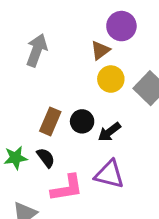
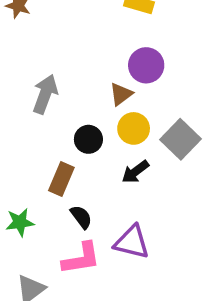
black circle: (82, 121) -> (88, 139), moved
black arrow: (109, 132) -> (135, 172), moved
black semicircle: (46, 158) -> (81, 217), moved

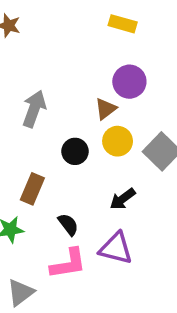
black arrow: (135, 172) -> (123, 199), moved
brown rectangle: (61, 179) -> (32, 189), moved

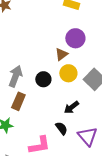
gray arrow: (34, 109) -> (15, 76), moved
black semicircle: (68, 224) -> (61, 128), moved
purple triangle: (116, 248) -> (87, 136), moved, turned 35

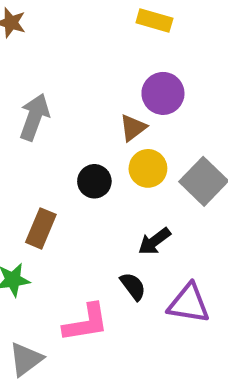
gray arrow: (15, 76) -> (34, 117), moved
purple triangle: (87, 136) -> (189, 303), turned -40

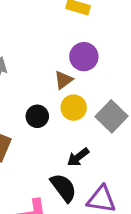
black semicircle: (133, 286) -> (63, 188), size x1.5

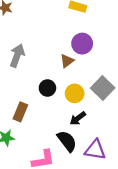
yellow circle: (74, 108) -> (75, 93), moved

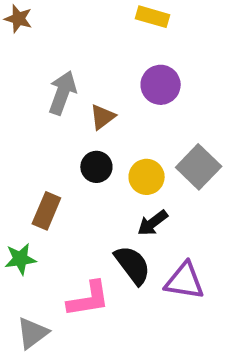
gray arrow: (17, 55) -> (62, 93), moved
brown triangle: (67, 61) -> (102, 117), moved

